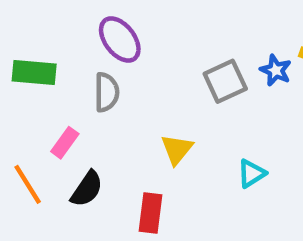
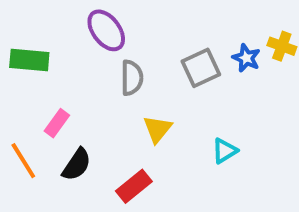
gray semicircle: (107, 92) -> (132, 78), moved
red rectangle: (150, 213) -> (134, 186), turned 44

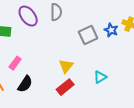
purple ellipse: (106, 30) -> (28, 16), moved
gray semicircle: (132, 78) -> (56, 12), moved
red rectangle: (134, 186) -> (65, 87), moved

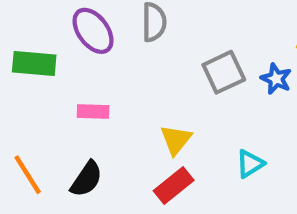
blue star: (111, 30) -> (276, 79), moved
pink rectangle: (15, 63) -> (93, 111), moved, turned 56

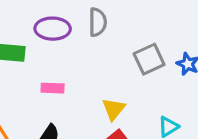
purple ellipse: (93, 31) -> (53, 29), turned -52

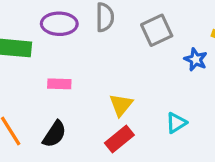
gray square: (149, 59) -> (157, 30), moved

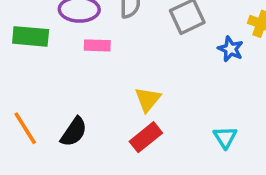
pink rectangle: (59, 84) -> (97, 45), moved
cyan triangle: (176, 123) -> (225, 137), moved, turned -30

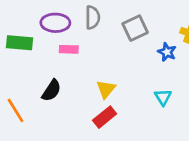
black semicircle: (74, 132) -> (51, 91), moved
cyan triangle: (225, 137) -> (163, 97), moved

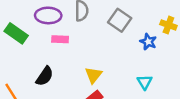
gray square: (135, 28) -> (120, 20), turned -30
green rectangle: (20, 43) -> (16, 33), turned 30

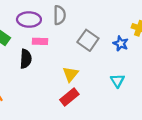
gray square: (120, 20) -> (88, 40), moved
black semicircle: (45, 76) -> (26, 59), moved, turned -30

